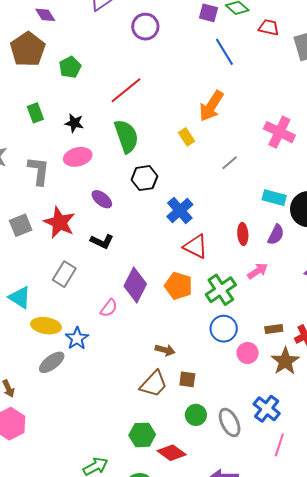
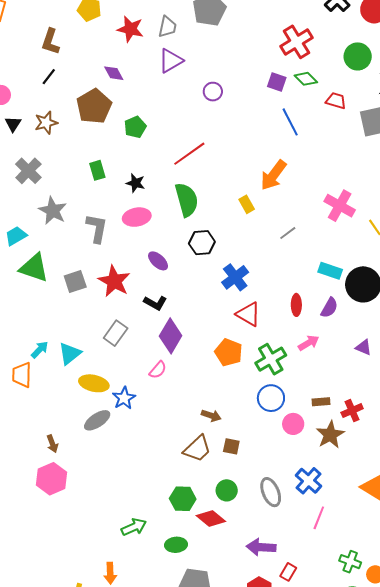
purple circle: (145, 27) -> (213, 92), size x0.7
purple diamond: (135, 285) -> (171, 336), moved
cyan triangle: (20, 297) -> (70, 354), turned 45
green circle: (196, 415) -> (227, 490), moved

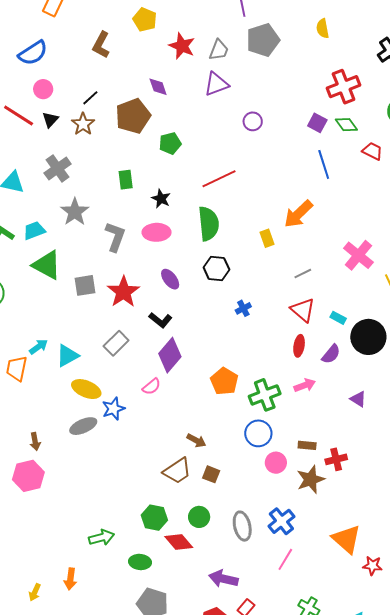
black line: (49, 77) -> (90, 98), moved
brown star: (46, 123) -> (83, 124), turned -30
cyan rectangle: (330, 271) -> (338, 318), size x0.7
blue cross: (235, 277) -> (243, 308), size x0.6
red triangle: (248, 314) -> (303, 310), moved

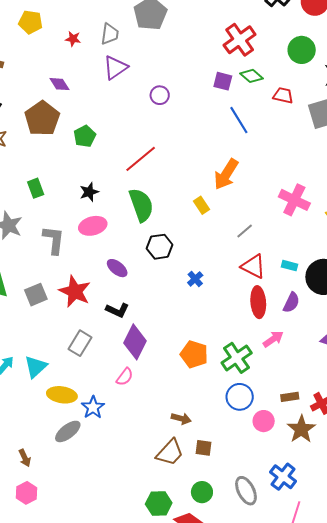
red star: (182, 46) -> (73, 39), size x0.6
green rectangle: (126, 180) -> (36, 188), moved
black star: (161, 199) -> (89, 192), turned -30
red ellipse: (299, 346) -> (258, 302), size x1.4
pink hexagon: (28, 476) -> (26, 493), size x0.7

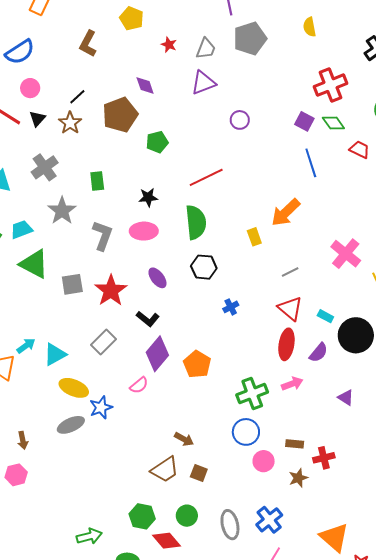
orange pentagon: (194, 354) -> (197, 364), moved
brown star: (301, 429) -> (298, 478), size x0.7

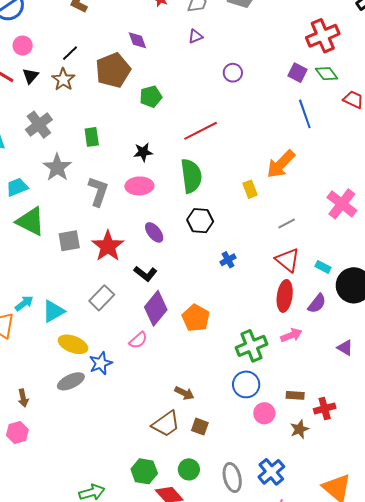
purple triangle: (203, 83) -> (196, 36), size x0.6

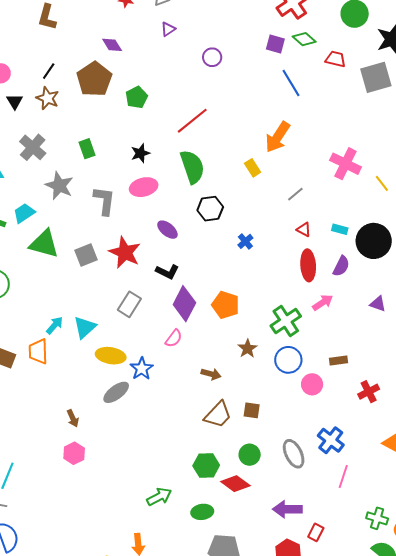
red triangle: (288, 260) -> (304, 230), size x0.6
brown arrow: (184, 393) -> (211, 374), moved
red cross: (325, 409) -> (369, 392), moved
brown star: (299, 429) -> (248, 349), moved

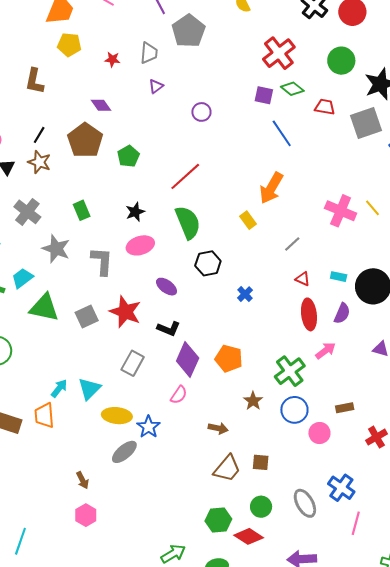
yellow line: (382, 183) -> (372, 208), moved

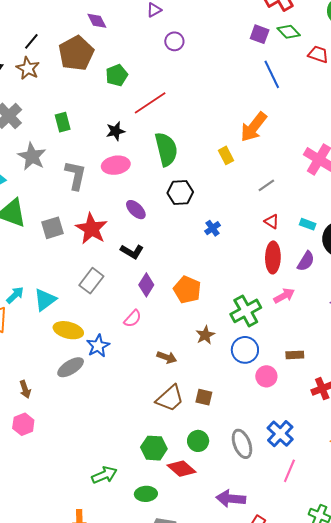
purple circle: (201, 112) -> (174, 41), moved
red line: (185, 176) -> (150, 103), moved
purple diamond: (188, 360) -> (146, 285), size x0.7

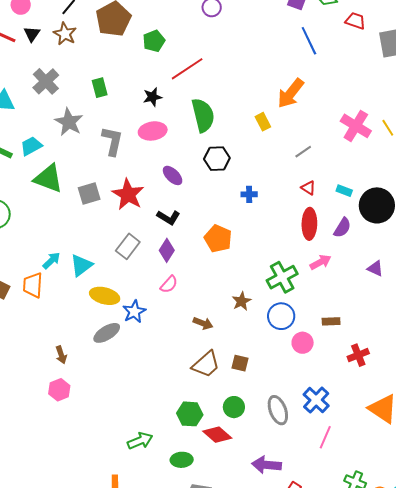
blue cross: (212, 228) -> (249, 194), turned 35
purple diamond: (146, 285) -> (167, 250), moved
orange pentagon: (187, 290) -> (218, 239), moved

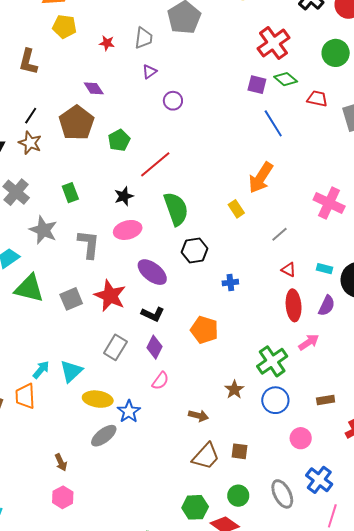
purple ellipse: (173, 175) -> (152, 272), size x1.4
pink circle: (303, 343) -> (301, 438), moved

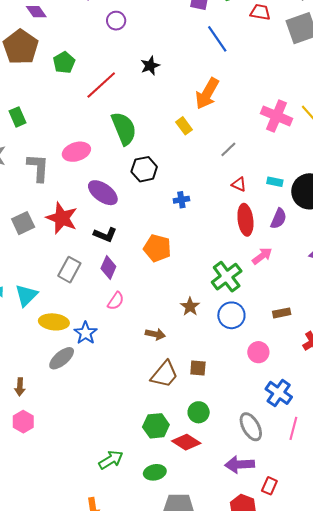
black star: (124, 196) -> (150, 66), moved
brown arrow: (61, 462) -> (20, 387), turned 30
gray ellipse: (282, 494) -> (251, 427), moved

